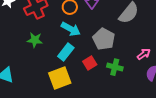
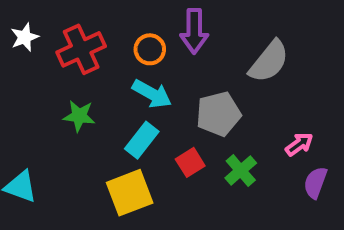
gray pentagon: (104, 39) -> (218, 114), turned 30
green cross: (115, 67) -> (241, 170), turned 35

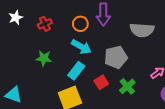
red cross: (81, 49) -> (45, 24), size x0.6
gray semicircle: (269, 61) -> (142, 30), turned 55

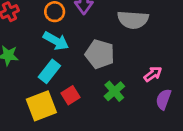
gray pentagon: (116, 57) -> (100, 54), turned 30
red square: (101, 82) -> (71, 95), moved

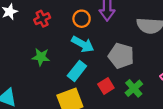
red square: (71, 95) -> (106, 86), moved

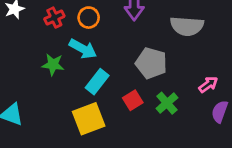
orange circle: (82, 19) -> (89, 18), moved
cyan arrow: (83, 44) -> (83, 49), moved

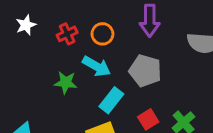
gray pentagon: (151, 63) -> (145, 71), moved

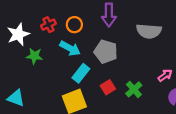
white star: (26, 25) -> (18, 34), moved, size x1.5
green star: (66, 83) -> (34, 56), moved

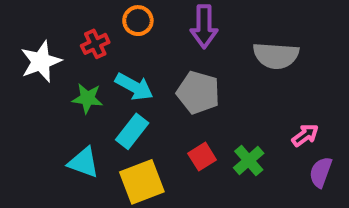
orange circle: (74, 25) -> (138, 21), moved
green star: (34, 56) -> (87, 98), moved
cyan rectangle: (81, 73) -> (132, 131), moved
cyan triangle: (16, 98) -> (84, 162), moved

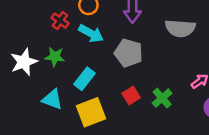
red cross: (95, 44) -> (60, 21), turned -30
white star: (41, 61) -> (24, 62), moved
cyan arrow: (134, 87) -> (91, 33), moved

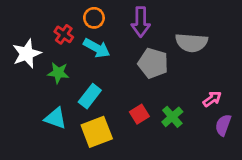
gray pentagon: (129, 53) -> (153, 63), moved
white star: (24, 62) -> (27, 54), moved

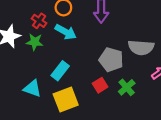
gray semicircle: (192, 43) -> (141, 47), moved
gray pentagon: (153, 63) -> (111, 60), moved
green star: (58, 73) -> (35, 42), moved

